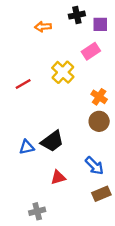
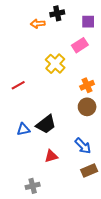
black cross: (77, 15) -> (57, 13), moved
red line: (23, 84) -> (18, 85), moved
orange cross: (99, 97) -> (87, 85), turned 32

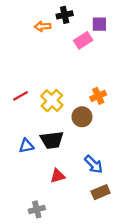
pink rectangle: (80, 45) -> (83, 40), moved
yellow cross: (55, 64) -> (52, 101), moved
brown circle: (87, 107) -> (82, 117), moved
black trapezoid: (46, 124) -> (52, 140), turned 30

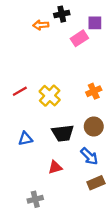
brown circle: (82, 117) -> (94, 126), moved
black trapezoid: (52, 140) -> (63, 133), moved

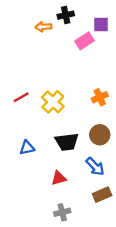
gray cross: (35, 199) -> (62, 212), moved

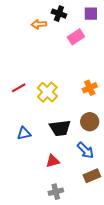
black cross: (66, 15) -> (59, 14), turned 32
purple square: (101, 24) -> (91, 14), moved

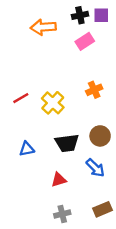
black cross: (59, 14) -> (80, 15), moved, turned -32
orange arrow: (39, 24) -> (43, 27), size x1.5
orange cross: (90, 88) -> (94, 90), moved
brown rectangle: (92, 176) -> (102, 209), moved

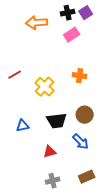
purple square: (101, 15) -> (86, 13), turned -32
orange cross: (94, 90) -> (80, 76), turned 32
red line: (21, 98) -> (15, 75), moved

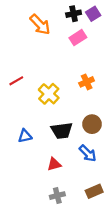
orange arrow: (37, 23) -> (40, 25), turned -130
orange cross: (80, 76) -> (87, 82), turned -32

